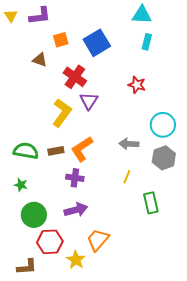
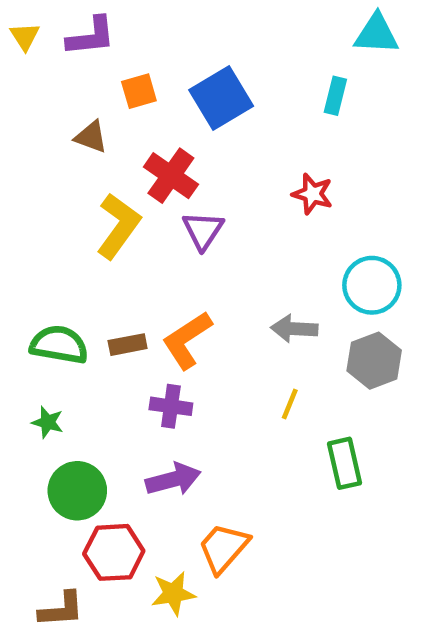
cyan triangle: (142, 15) -> (376, 34), moved
yellow L-shape: (62, 113) -> (118, 226), moved
yellow star: (76, 260) -> (173, 594), turned 30

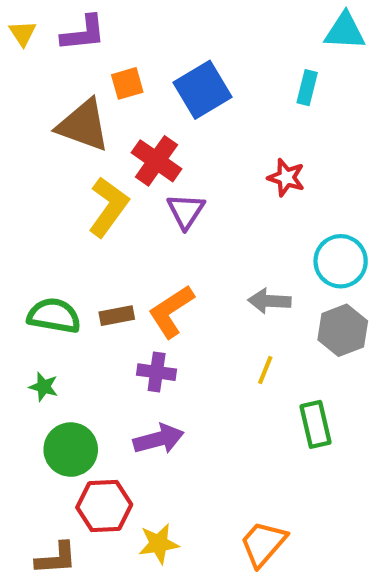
brown triangle: (91, 137) -> (83, 125), size x1.8
orange trapezoid: (223, 548) -> (263, 544), moved

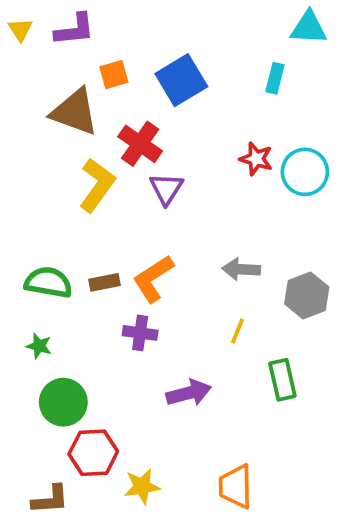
cyan circle: (341, 261) -> (305, 172), moved
purple arrow: (159, 439) -> (189, 393), moved
orange trapezoid: (263, 544) -> (236, 486), turned -42

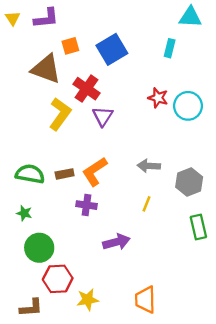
green rectangle: (282, 380) -> (198, 227), moved

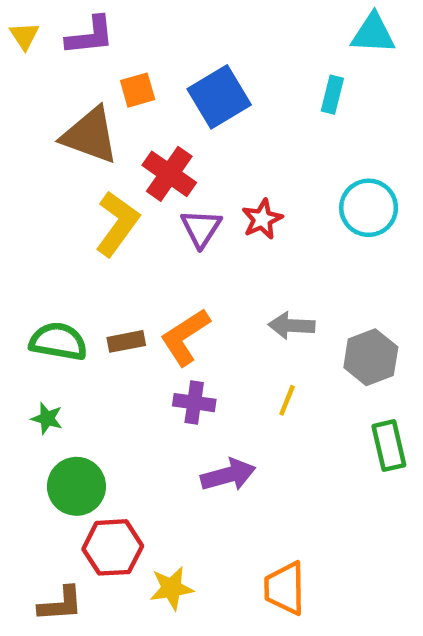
red star: (158, 98) -> (262, 219), moved, turned 30
purple cross: (87, 205) -> (194, 403), moved

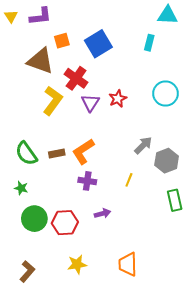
gray arrow: (292, 326) -> (143, 145), moved, turned 132
green semicircle: (58, 341) -> (26, 154), turned -135
purple arrow: (228, 475) -> (102, 213), size x0.7
red hexagon: (113, 547) -> (65, 223), moved
brown L-shape: (61, 604) -> (27, 271), turned -45

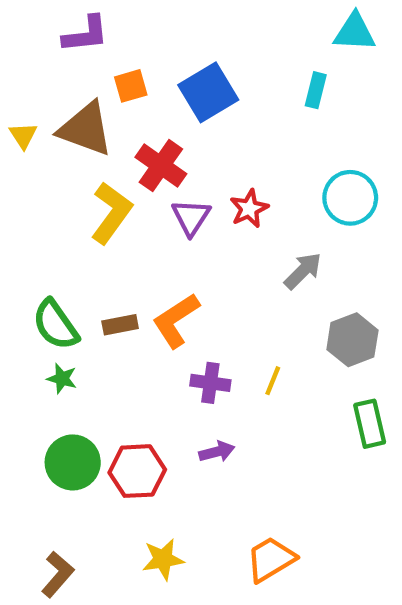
yellow triangle: (11, 16) -> (23, 135), moved
gray arrow: (143, 145) -> (303, 271), moved
purple cross: (87, 181) -> (210, 383), moved
green star: (21, 188) -> (62, 379), moved
orange trapezoid: (128, 264) -> (271, 559), turned 60

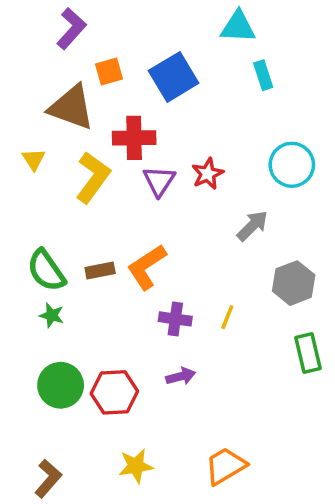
cyan triangle: (355, 32) -> (238, 27), moved
purple L-shape: (86, 34) -> (71, 29), turned -42
cyan rectangle: (316, 90) -> (263, 75), turned -32
yellow triangle: (23, 135) -> (34, 159), moved
red cross: (161, 166) -> (134, 138), turned -36

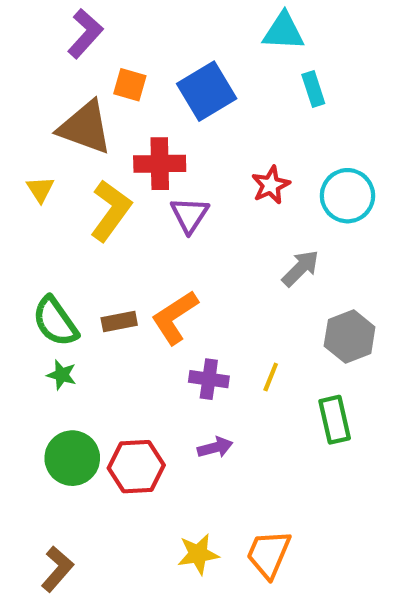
orange square: (109, 72) -> (130, 85), turned 32
red star: (208, 174) -> (271, 185), moved
green rectangle: (308, 353) -> (335, 420), moved
yellow star: (136, 466) -> (198, 554), moved
orange trapezoid: (226, 466) -> (269, 554), turned -36

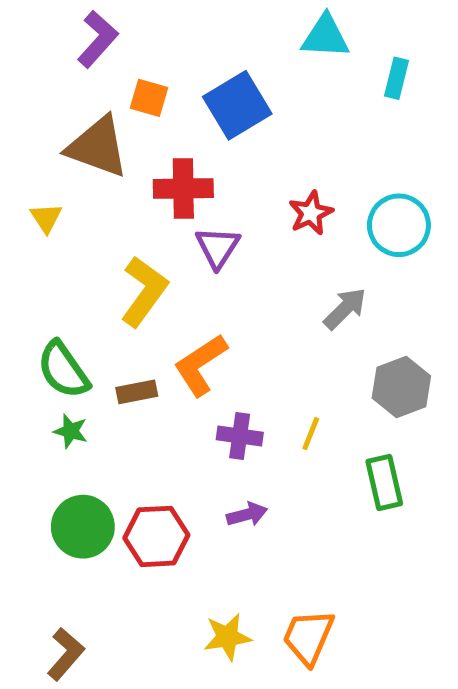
cyan rectangle: (313, 89) -> (397, 78), moved, turned 32
yellow L-shape: (111, 211) -> (144, 291), moved
brown rectangle: (119, 322) -> (137, 392), moved

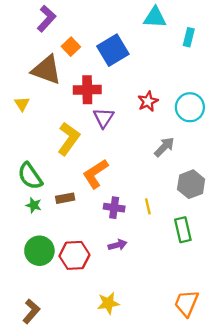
orange square: (149, 98) -> (71, 47), turned 30
brown rectangle: (137, 392) -> (65, 198), moved
yellow line: (311, 434) -> (148, 206), turned -35
orange trapezoid: (308, 637) -> (186, 303), moved

